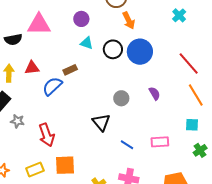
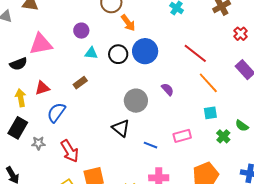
blue semicircle: (52, 86) -> (56, 112), moved
gray circle: (121, 98) -> (136, 101), size x1.5

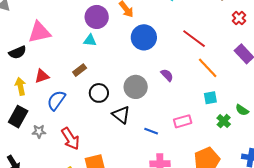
purple circle: (81, 31) -> (97, 17), moved, size x1.5
black circle: (118, 54) -> (99, 93), moved

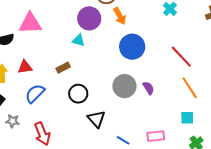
gray circle: (136, 87) -> (124, 86), moved

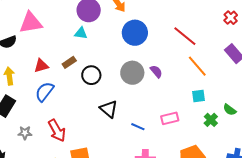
red triangle: (25, 67) -> (41, 66), moved
black circle: (78, 94) -> (91, 75), moved
gray star: (13, 121) -> (25, 133), moved

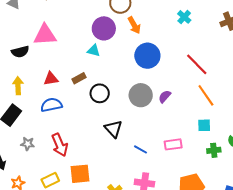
purple semicircle: (156, 71) -> (165, 96), turned -104
blue semicircle: (44, 92) -> (51, 105), turned 35
green cross: (211, 120) -> (214, 150), turned 32

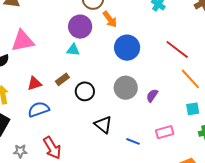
purple semicircle: (165, 96) -> (152, 96), moved

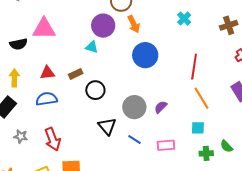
red line: (177, 49) -> (194, 67), turned 50
gray circle: (126, 88) -> (134, 107), moved
blue line: (133, 141) -> (134, 139), moved

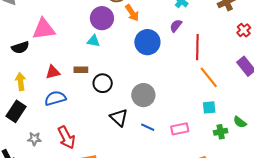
brown rectangle: (76, 74) -> (81, 70), turned 32
purple semicircle: (161, 107) -> (176, 26), moved

